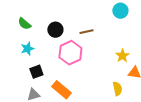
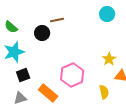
brown line: (86, 32) -> (57, 20), moved
cyan star: (27, 49) -> (14, 52), size x1.5
pink hexagon: (70, 53) -> (72, 75), moved

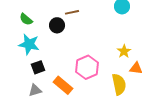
cyan star: (14, 52) -> (29, 44), turned 30
yellow semicircle: (104, 92) -> (119, 84), size x1.5

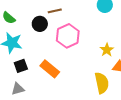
pink hexagon: (87, 67) -> (68, 36), moved
orange rectangle: (63, 85) -> (50, 69), moved

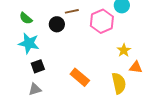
pink hexagon: (68, 36) -> (102, 21), moved
orange rectangle: (50, 69) -> (80, 77), moved

